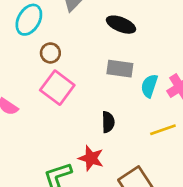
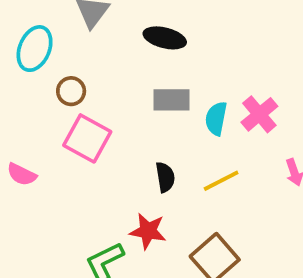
yellow line: (163, 130) -> (221, 181), moved

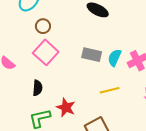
gray rectangle: (172, 100) -> (92, 55), moved
black semicircle: (165, 177) -> (37, 88), moved

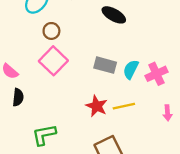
black semicircle: (37, 88) -> (18, 97), moved
red star: (66, 107) -> (97, 106), moved

